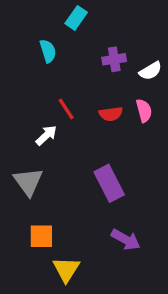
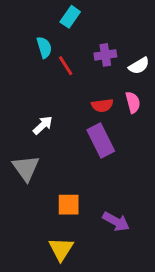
red line: (66, 109) -> (66, 66), moved
purple rectangle: (109, 183) -> (101, 141), moved
orange square: (41, 236) -> (69, 205), moved

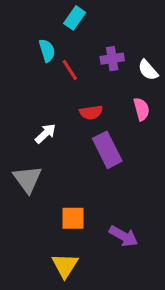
white semicircle: (139, 66) -> (148, 70), turned 80
red semicircle: (102, 105) -> (91, 112), moved

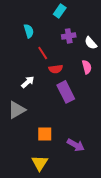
cyan rectangle: (75, 18) -> (60, 11), moved
red line: (70, 70) -> (43, 53), moved
gray triangle: (27, 179) -> (17, 110), turned 36

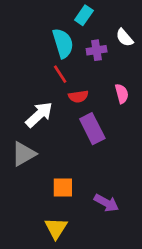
cyan semicircle: (29, 31) -> (63, 43), moved, size x1.5
white semicircle: (91, 43) -> (125, 38), moved
white arrow: (28, 82) -> (39, 115), size x1.5

